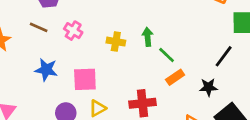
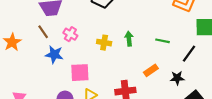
brown line: (39, 27) -> (43, 32), turned 32
green line: (167, 55) -> (162, 41), moved, turned -32
blue star: (46, 70) -> (54, 54), moved

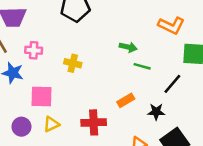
pink cross: (70, 34) -> (34, 50), turned -32
green arrow: (129, 39) -> (128, 47), moved, turned 104

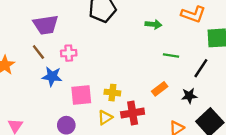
green arrow: (128, 47) -> (153, 24), moved
yellow cross: (73, 63) -> (112, 93), moved
yellow triangle: (51, 124) -> (105, 117), moved

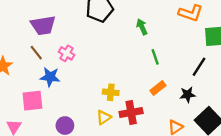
green arrow: (153, 24) -> (142, 27), moved, turned -119
pink cross: (69, 53) -> (66, 53), turned 35
green line: (171, 55) -> (155, 57), moved, turned 63
pink square: (81, 95) -> (32, 101), moved

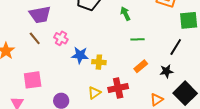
green line: (155, 57) -> (138, 39), turned -72
blue star: (50, 77) -> (80, 55), moved
yellow cross: (111, 92) -> (99, 62), moved

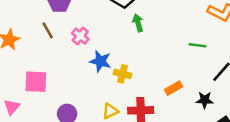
green arrow: (125, 14) -> (138, 23), moved
green line: (138, 39) -> (198, 45), moved

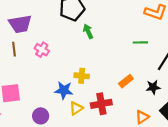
brown line: (48, 30) -> (14, 49), turned 32
blue star: (100, 61) -> (64, 90), moved

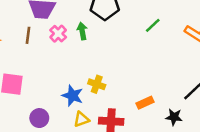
green arrow: (88, 31) -> (82, 31), moved
green line: (140, 42) -> (153, 25), moved, turned -56
pink cross: (42, 50) -> (58, 34), moved

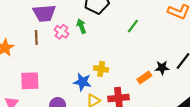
green line: (153, 25) -> (133, 26), moved
black star: (174, 117) -> (162, 68), moved

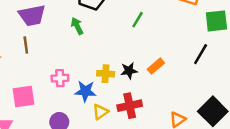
pink cross: (61, 32) -> (60, 78), moved, turned -32
black star: (162, 68) -> (129, 71), moved
orange rectangle: (144, 78) -> (156, 66), moved

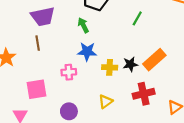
orange rectangle: (156, 66) -> (154, 60), size x1.5
blue star: (85, 91) -> (87, 52), moved
red cross: (130, 106) -> (144, 94), moved

